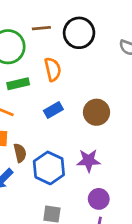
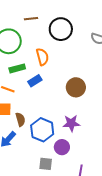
brown line: (41, 28) -> (31, 19), moved
blue rectangle: (53, 110) -> (35, 81), moved
purple circle: (99, 199) -> (62, 147), moved

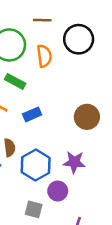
orange semicircle: (42, 57) -> (44, 56), moved
green rectangle: (17, 68) -> (15, 81), turned 35
blue rectangle: (35, 81) -> (32, 114), moved

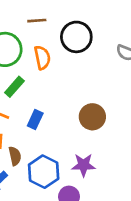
green rectangle: (15, 81) -> (14, 87), turned -72
blue rectangle: (32, 114) -> (35, 119), turned -36

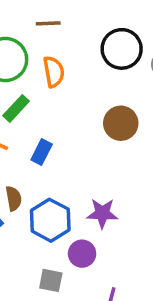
black circle: (76, 37) -> (122, 49), moved
brown circle: (92, 117) -> (121, 123), moved

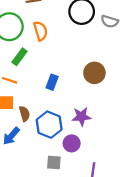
brown circle: (121, 123) -> (94, 73), moved
blue rectangle: (42, 152) -> (52, 82), moved

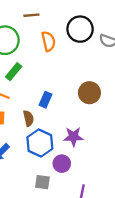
orange semicircle: (40, 31) -> (48, 41), moved
brown semicircle: (24, 114) -> (28, 118), moved

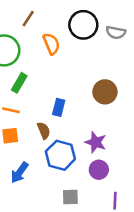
brown line: (31, 15) -> (28, 19), turned -42
purple star: (73, 137) -> (96, 142), turned 30
purple circle: (62, 164) -> (99, 170), moved

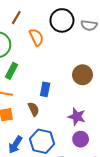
blue hexagon: (60, 155) -> (42, 141), moved

